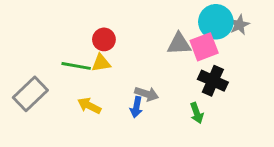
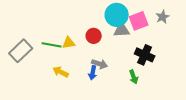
cyan circle: (216, 22) -> (117, 15), moved
red circle: (104, 39) -> (94, 36), moved
pink square: (204, 47) -> (139, 21), moved
gray rectangle: (30, 94) -> (21, 51), moved

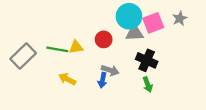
black cross: (145, 55) -> (147, 60), moved

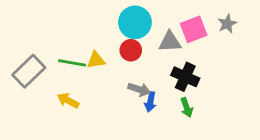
cyan circle: (129, 16) -> (135, 22), moved
yellow arrow: (67, 79) -> (68, 101), moved
blue arrow: (103, 80) -> (150, 102), moved

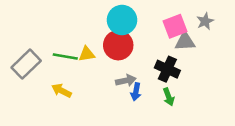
gray triangle: (170, 42) -> (185, 41), moved
red circle: (131, 50) -> (118, 45), size x1.5
gray arrow: (139, 89) -> (126, 80), turned -30

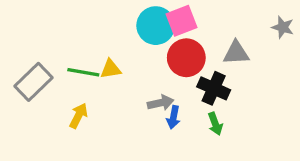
gray star: (205, 21) -> (283, 27), moved, turned -30
pink square: (175, 26) -> (181, 21), moved
red circle: (118, 45) -> (186, 58), moved
yellow arrow: (61, 91) -> (79, 116), turned 90

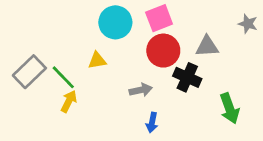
cyan circle: (156, 26) -> (115, 22), moved
green line: (83, 72) -> (63, 77), moved, turned 36
blue arrow: (173, 117) -> (152, 122), moved
green arrow: (215, 124) -> (230, 108), moved, size x1.5

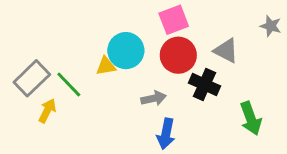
cyan circle: (115, 22) -> (126, 51), moved
gray triangle: (207, 46) -> (226, 51), turned 30
yellow arrow: (69, 101) -> (47, 111), moved
blue arrow: (152, 122) -> (166, 134), size x1.4

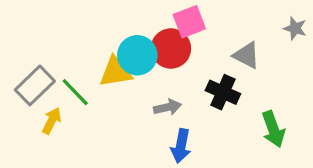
red circle: (178, 55) -> (171, 49), moved
yellow triangle: (106, 66) -> (115, 72), size x1.5

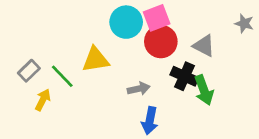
red circle: (171, 49) -> (161, 42), moved
cyan circle: (137, 55) -> (126, 22), moved
gray rectangle: (35, 85) -> (29, 71), size x0.7
green arrow: (273, 129) -> (204, 90), moved

